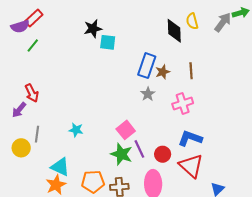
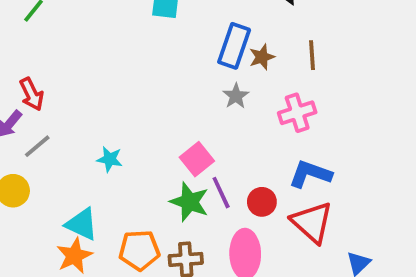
gray line: (37, 134) -> (37, 146), moved, turned 42

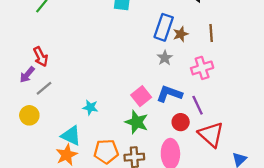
cyan star: (110, 159) -> (90, 107), moved
blue L-shape: (310, 174) -> (169, 94), moved
purple line: (221, 193) -> (198, 105), moved

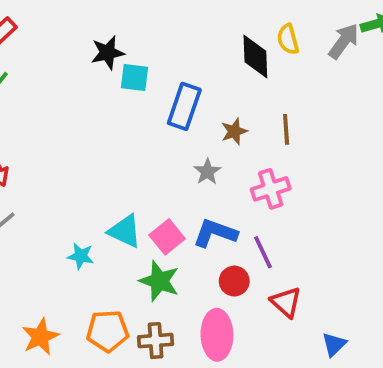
blue rectangle: (164, 27) -> (184, 106), moved
red triangle: (211, 135) -> (286, 302), size x0.7
cyan triangle: (71, 136) -> (125, 231), moved

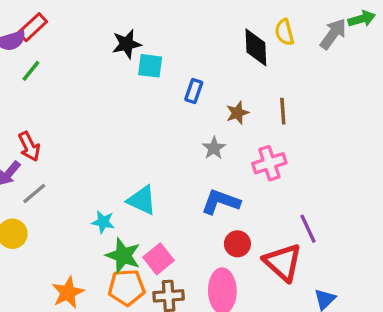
blue rectangle: (184, 106) -> (194, 91), size x0.6
pink square: (167, 237) -> (159, 259), moved
purple line: (263, 252) -> (308, 229), moved
green star: (159, 281) -> (123, 256), moved
red triangle: (286, 302) -> (283, 262), size x1.4

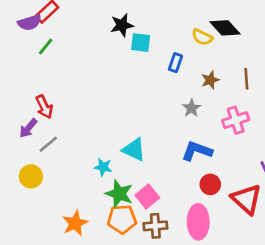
yellow semicircle: (284, 32) -> (202, 37), moved, turned -50
black diamond: (256, 47) -> (225, 28), turned -40

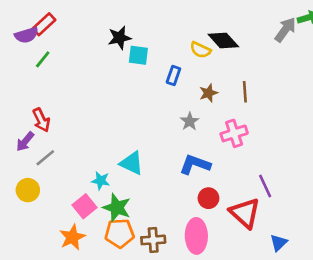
pink square: (147, 196) -> (84, 206), moved

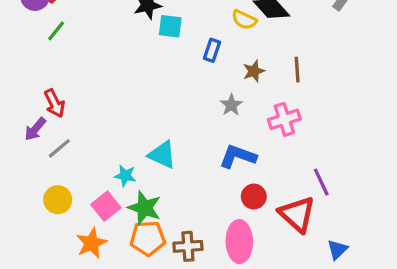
yellow circle: (28, 190) -> (58, 200), moved

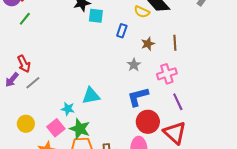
gray line: (59, 148) -> (33, 83), moved
cyan triangle: (162, 155) -> (91, 96), turned -36
blue L-shape: (238, 156) -> (138, 97), turned -35
purple line: (321, 182) -> (178, 102), moved
red circle: (254, 197) -> (148, 122), size x1.5

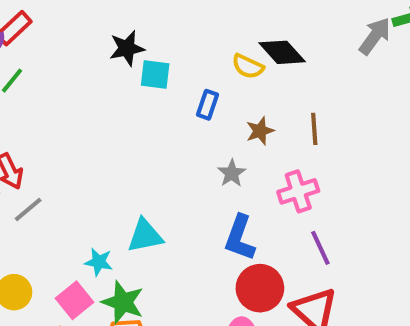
blue L-shape: (138, 97) -> (240, 238), turned -55

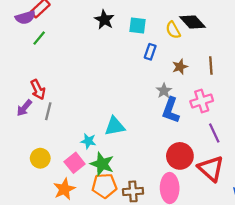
black star: (127, 48) -> (104, 20), turned -30
yellow semicircle: (248, 66) -> (173, 30), turned 36
cyan square: (155, 74) -> (138, 25), moved
gray line: (28, 210) -> (48, 111), turned -36
blue L-shape: (240, 238) -> (171, 110), moved

